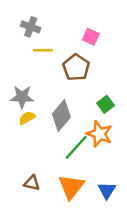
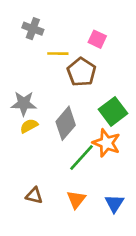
yellow line: (43, 50) -> (58, 54), moved
green square: (106, 104) -> (113, 111), size x1.5
orange triangle: (71, 187) -> (76, 199), size x0.7

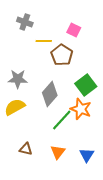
yellow semicircle: (29, 126) -> (15, 107), moved, size x1.5

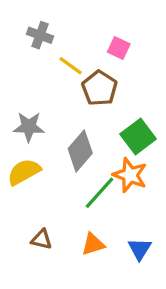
yellow line: (44, 41) -> (71, 66), turned 35
orange triangle: (58, 152) -> (93, 244), turned 35

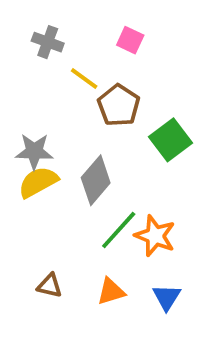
pink square: (119, 48) -> (130, 40), moved
green square: (138, 136) -> (170, 140), moved
yellow semicircle: (24, 172) -> (38, 182), moved
orange star: (130, 175) -> (155, 236), moved

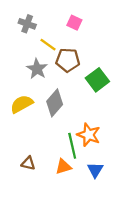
brown pentagon: (119, 105) -> (68, 60), turned -30
gray star: (34, 151) -> (37, 69), moved, turned 30
green line: (119, 230) -> (72, 146), moved, turned -55

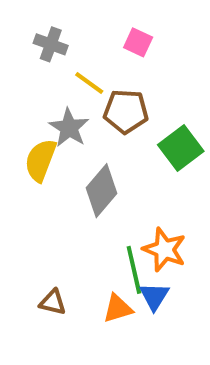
yellow semicircle: (22, 104) -> (41, 160), moved, turned -40
blue triangle: (95, 170) -> (154, 296), moved

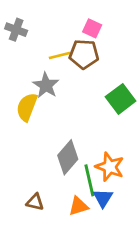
gray cross: (51, 44) -> (16, 30), moved
yellow line: (89, 83) -> (59, 55), turned -50
brown pentagon: (126, 111) -> (84, 54), moved
gray diamond: (101, 191) -> (68, 157), moved

